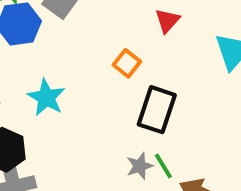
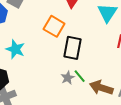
orange square: (127, 63) -> (54, 26), size x1.5

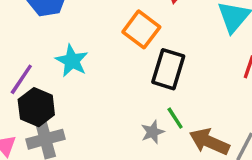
gray star: (68, 78) -> (153, 132), moved

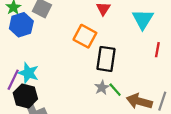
cyan star: (72, 61) -> (28, 73), moved
gray star: (153, 132) -> (102, 87), moved

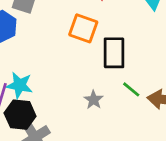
gray star: (102, 87) -> (94, 100), moved

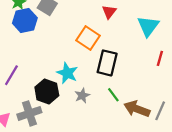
cyan star: (19, 85) -> (67, 73), moved
black hexagon: (20, 115) -> (47, 91), moved

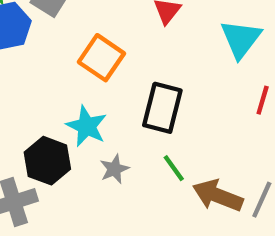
orange square: (88, 38) -> (101, 58), moved

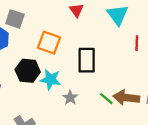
black hexagon: (47, 161) -> (28, 71), moved
green line: (174, 168) -> (106, 99), moved

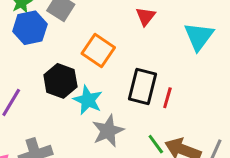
red line: (137, 43) -> (167, 98), moved
gray star: (70, 98) -> (108, 131), size x1.5

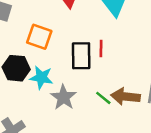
red line: (167, 98) -> (101, 49), moved

